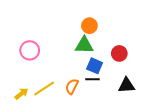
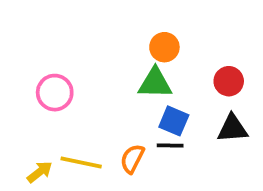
red circle: (119, 53) -> (229, 81), moved
black triangle: (126, 85) -> (232, 128), moved
yellow line: (44, 88) -> (81, 162), turned 45

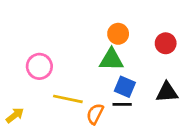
red circle: (229, 81) -> (166, 43), moved
yellow line: (81, 162) -> (68, 99), moved
yellow arrow: (40, 172) -> (15, 115), moved

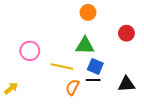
orange circle: (118, 34) -> (88, 12), moved
black triangle: (167, 92) -> (126, 84), moved
yellow line: (68, 99) -> (62, 66), moved

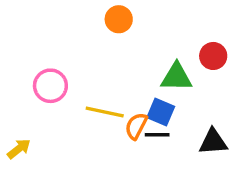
orange circle: (88, 12) -> (119, 19), moved
green triangle: (85, 46) -> (176, 77), moved
orange semicircle: (72, 87) -> (136, 126), moved

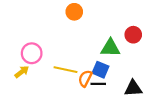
yellow arrow: (19, 149) -> (22, 72), moved

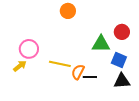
blue square: (100, 70) -> (119, 60), moved

